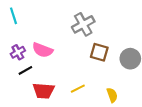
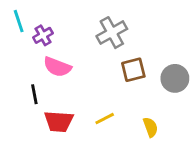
purple cross: (18, 52) -> (43, 35), moved
brown square: (99, 52) -> (133, 70), turned -30
black line: (25, 70) -> (34, 94), turned -72

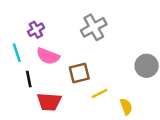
cyan line: (19, 21) -> (17, 53), moved
brown square: (133, 70) -> (79, 73), moved
yellow line: (105, 119) -> (100, 93), moved

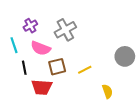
gray cross: (94, 27) -> (65, 30), moved
brown square: (79, 73) -> (57, 67), moved
yellow line: (100, 93) -> (85, 70), moved

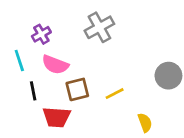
gray cross: (65, 30) -> (99, 27), moved

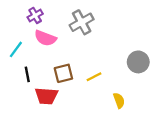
purple cross: (41, 34) -> (35, 15), moved
cyan line: (19, 60) -> (16, 49), turned 54
pink semicircle: (55, 65) -> (45, 38), moved

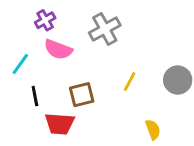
yellow line: (94, 77) -> (130, 81), moved, turned -35

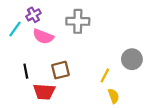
gray cross: (105, 29) -> (78, 21), turned 30
cyan line: (20, 64) -> (15, 29), moved
yellow line: (130, 81) -> (105, 75), moved

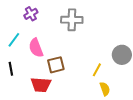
cyan line: (15, 29) -> (14, 40), moved
pink semicircle: (43, 36) -> (36, 48), moved, turned 48
black line: (26, 71) -> (11, 69), moved

